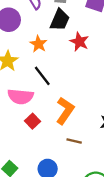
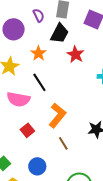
red square: (33, 121) -> (27, 130), moved
brown line: (74, 141) -> (63, 143), turned 40

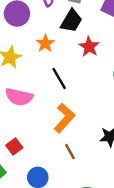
black line: (39, 82) -> (59, 79), moved
red square: (27, 130) -> (14, 147), moved

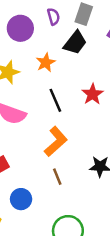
red star: (89, 47) -> (93, 94), moved

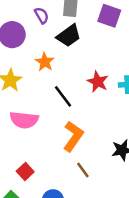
black trapezoid: (75, 43) -> (69, 36), turned 30

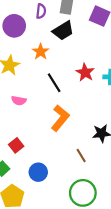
purple semicircle: (42, 15) -> (41, 11), turned 32
pink semicircle: (24, 120) -> (19, 101), size x0.6
brown line: (83, 170) -> (81, 156), moved

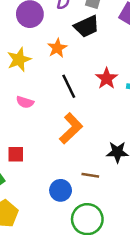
red square: (16, 145) -> (16, 154), turned 32
brown line: (81, 156) -> (90, 175), turned -56
blue circle: (38, 172) -> (61, 190), moved

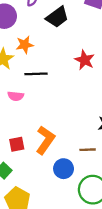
orange star: (57, 48) -> (25, 45), moved, turned 30
black line: (69, 86) -> (36, 74), moved, turned -55
orange L-shape: (71, 128) -> (45, 140), moved

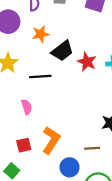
black trapezoid: (57, 17) -> (62, 51), moved
orange star: (25, 45) -> (41, 34), moved
pink semicircle: (16, 96) -> (27, 107), moved, turned -112

